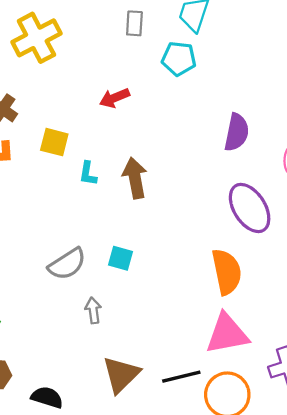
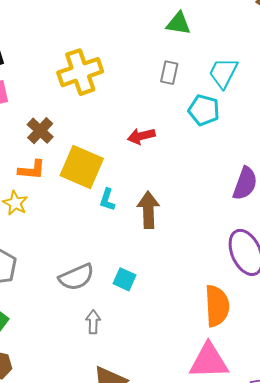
yellow square: (54, 142) -> (82, 167), size x1.6

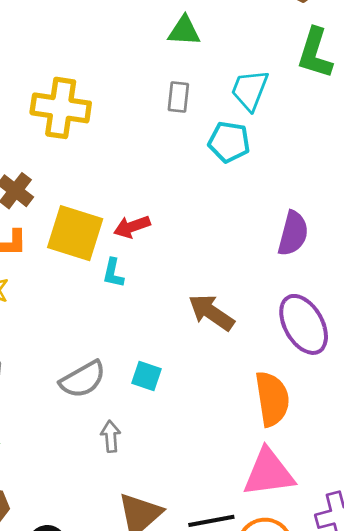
yellow cross: (80, 72) -> (61, 108), turned 33
red arrow: (141, 136) -> (132, 227), moved
brown arrow: (148, 210) -> (211, 312), moved, turned -48

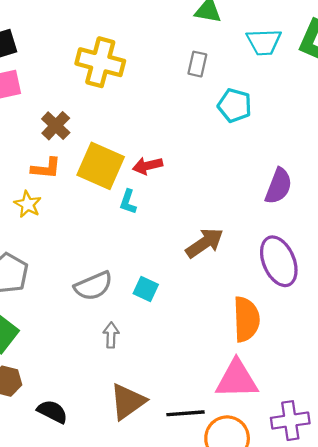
cyan trapezoid: (250, 90) -> (264, 42), moved, turned -120
brown arrow: (211, 312) -> (205, 243), turned 105

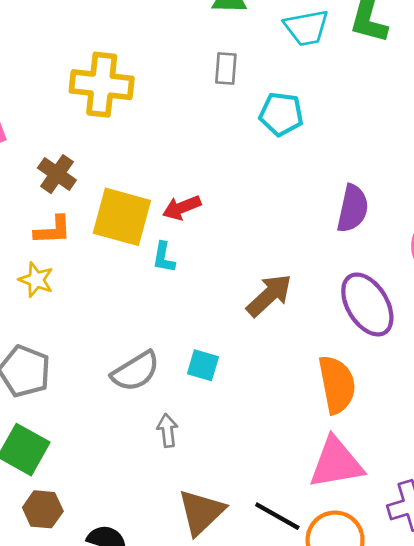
black line: (186, 413) -> (277, 516), turned 42

